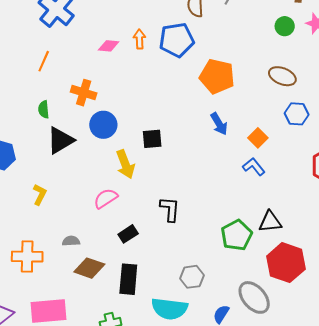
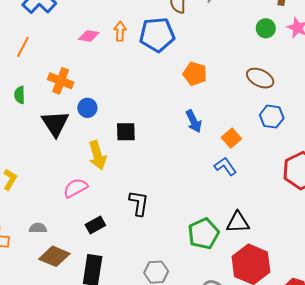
orange pentagon: (217, 76) -> (195, 74), size x0.7
blue circle: (103, 125) -> (87, 108), moved, size x0.7
black triangle: (60, 140) -> (55, 124), moved, turned -36

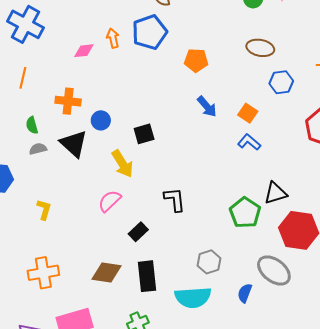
gray semicircle: (38, 228) -> (38, 149), moved

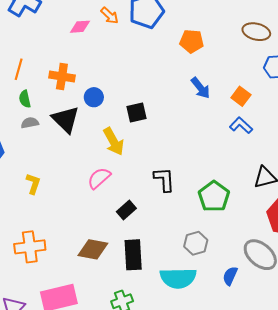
orange arrow: (113, 38) -> (110, 16), turned 144
orange line: (23, 78) -> (19, 69), moved
green pentagon: (245, 213) -> (214, 196), moved

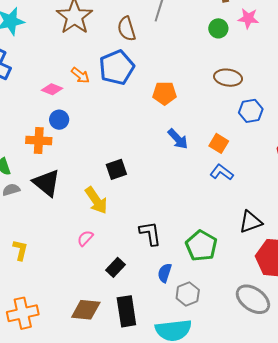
pink diamond: (80, 27) -> (52, 89), turned 30
blue circle: (94, 97) -> (59, 120), moved
pink semicircle: (99, 178) -> (85, 238), size x0.7
blue semicircle: (230, 276) -> (165, 273), moved

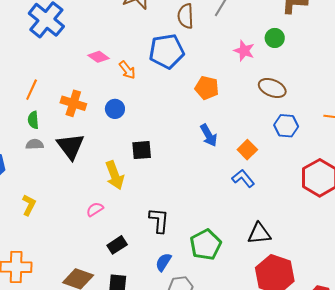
pink star: (248, 18) -> (244, 51), moved
orange arrow: (80, 75) -> (127, 70), moved
blue circle: (59, 120) -> (115, 109), moved

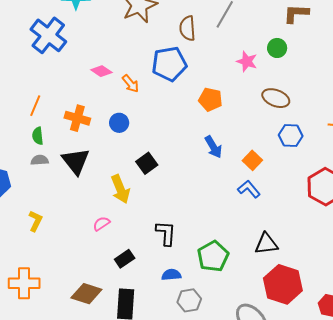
black square: (142, 150) -> (147, 163), turned -30
blue semicircle: (163, 262) -> (171, 275), turned 54

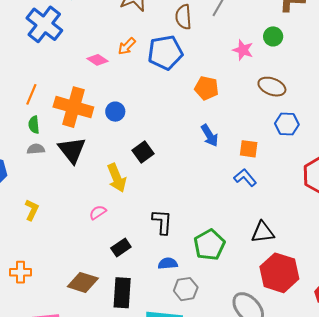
orange arrow: (130, 84) -> (127, 46), moved, turned 84
orange cross: (77, 118) -> (73, 107), size x1.5
orange square: (252, 160) -> (249, 149), turned -36
orange cross: (24, 283) -> (20, 272), size x0.7

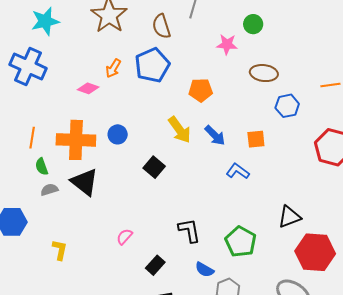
yellow arrow: (117, 178) -> (180, 130), moved
blue L-shape: (245, 178) -> (238, 171), moved
blue semicircle: (168, 263) -> (205, 270), turned -132

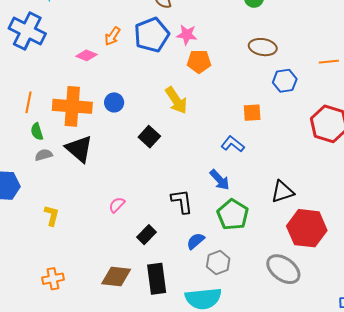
pink star: (227, 44) -> (187, 35), moved
blue arrow: (215, 135) -> (220, 180), moved
blue semicircle: (205, 270) -> (196, 241), turned 108

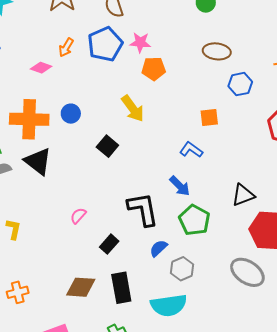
black L-shape: (182, 201) -> (143, 209), size x1.4

